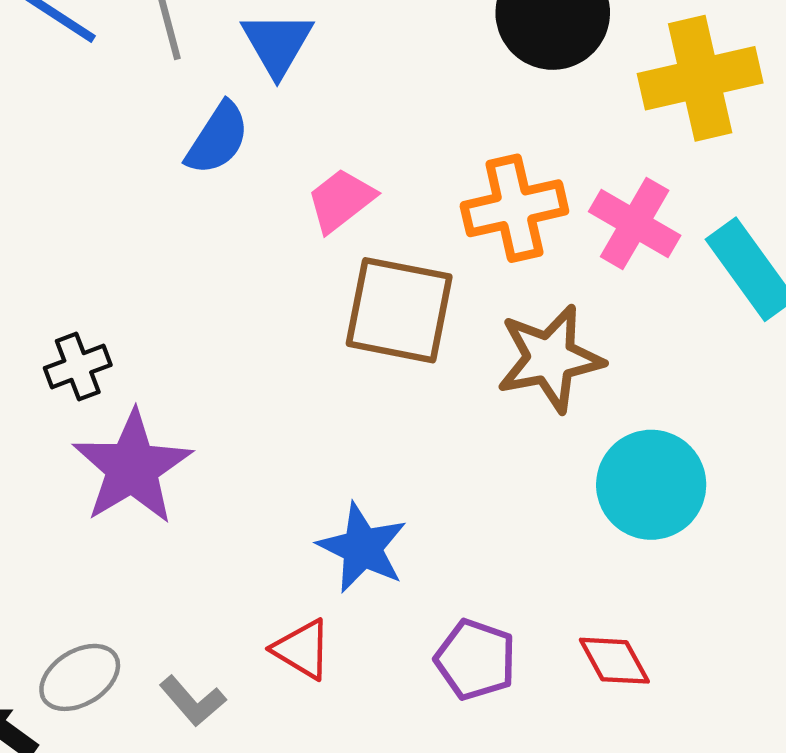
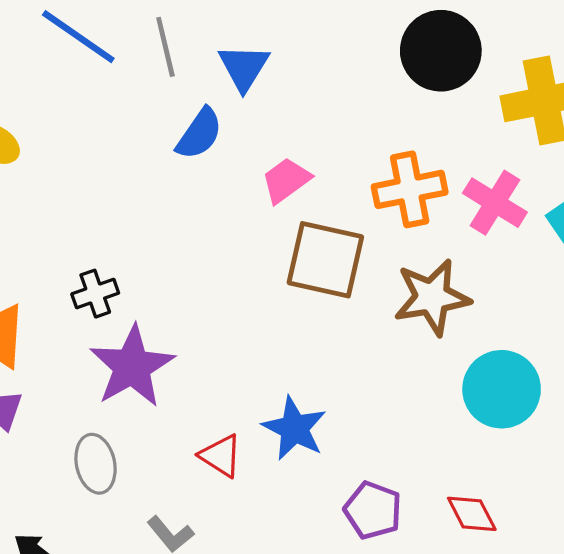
red triangle: (302, 649) -> (221, 456), moved
gray ellipse: (80, 677) -> (96, 464), moved, turned -72

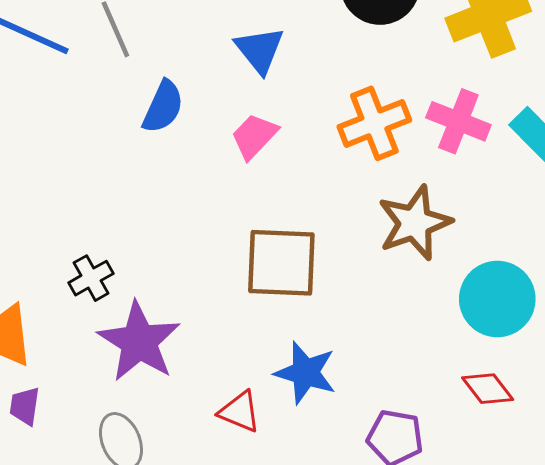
blue triangle: (244, 67) -> (260, 50), moved
brown square: (325, 260) -> (281, 263), moved
red diamond: (472, 514) -> (488, 389), moved

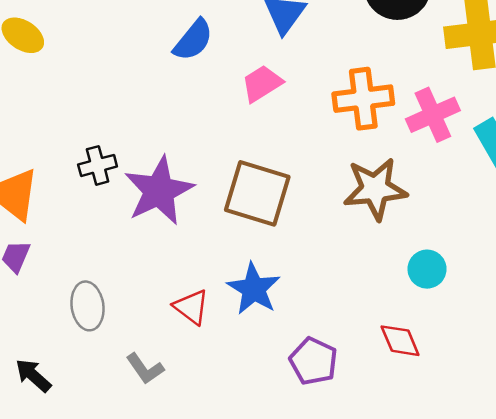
pink cross: (458, 121) -> (433, 115), turned 30
cyan circle: (497, 299) -> (427, 269), size x0.6
purple star: (139, 342) -> (159, 191), moved

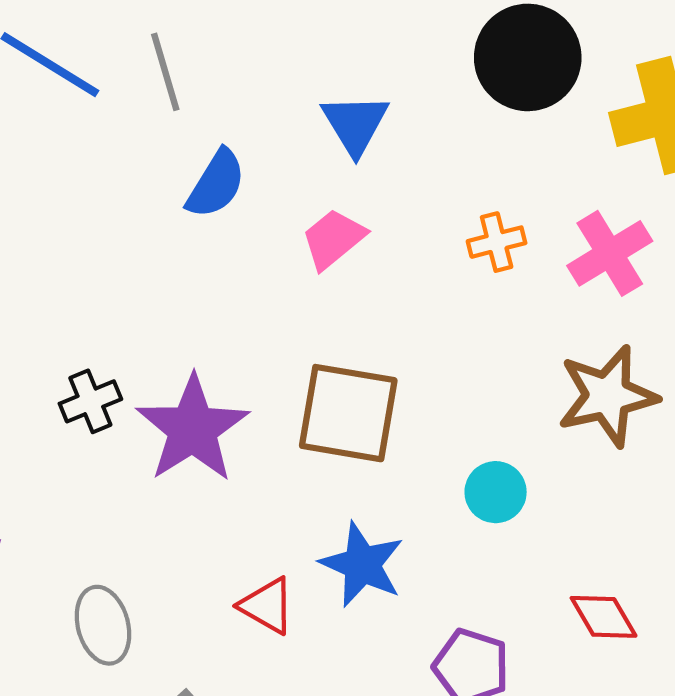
orange cross: (363, 99) -> (497, 242), size x0.6
brown star: (375, 189) -> (607, 396), moved
cyan circle: (427, 269) -> (496, 492), moved

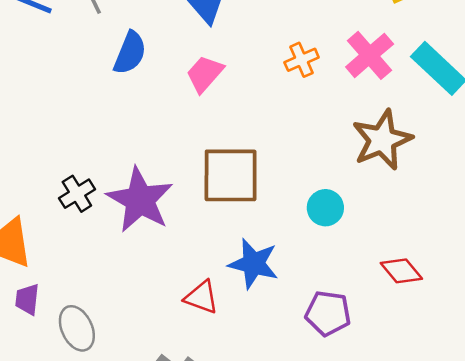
gray ellipse: (103, 625) -> (77, 328), moved

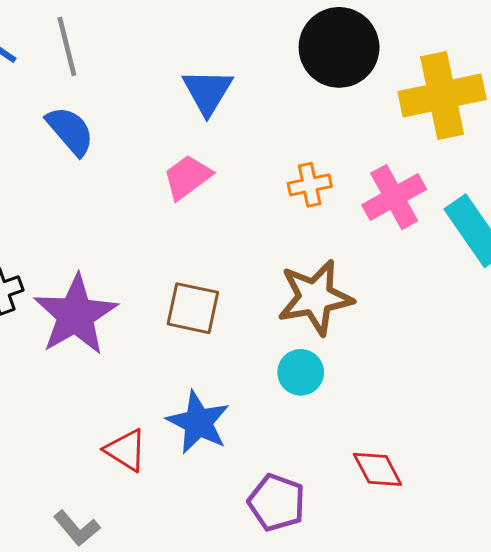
blue semicircle: (130, 53) -> (70, 131), moved, turned -75
brown star: (382, 140) -> (315, 297), moved
brown square: (231, 175) -> (193, 308), size x0.7

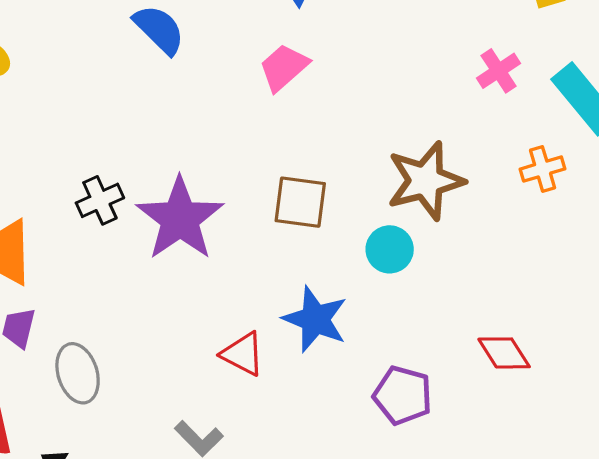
orange cross: (310, 185) -> (543, 169), moved
pink cross: (394, 197) -> (499, 71), size x0.7
cyan circle: (301, 372) -> (390, 249), moved

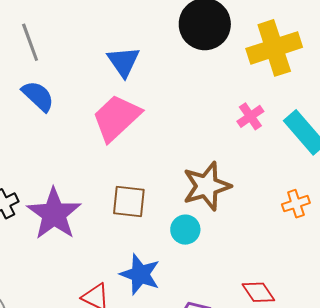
pink trapezoid: (284, 67) -> (116, 118), size x1.6
orange cross: (543, 169) -> (296, 204), moved

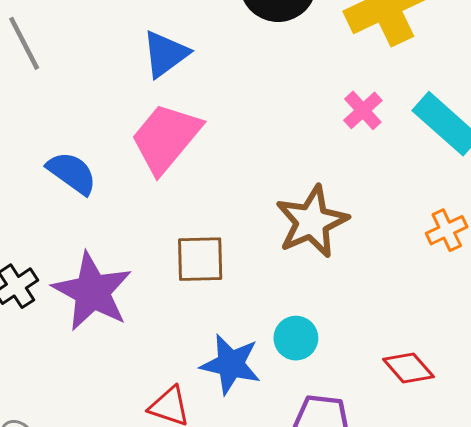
blue triangle: (123, 62) -> (165, 54), turned 36
blue semicircle: (38, 96) -> (72, 173), moved
cyan circle: (185, 230) -> (296, 338), moved

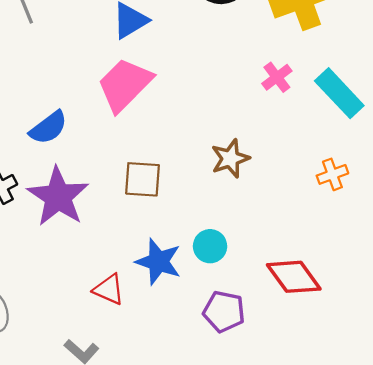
blue semicircle: (72, 173) -> (48, 128), moved, turned 102
brown star: (312, 222) -> (230, 159), size x0.7
red diamond: (408, 368) -> (294, 277), size x1.4

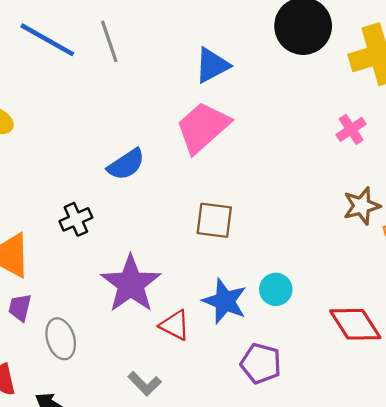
brown star: (230, 159) -> (362, 206), moved
purple star: (58, 197) -> (131, 284), moved
purple pentagon: (224, 312) -> (261, 363), moved

